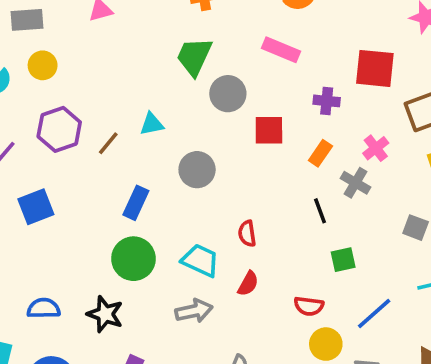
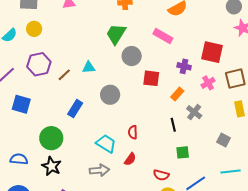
pink cross: (376, 148) -> (208, 83), moved
blue square: (36, 207) -> (21, 104), turned 30
green circle: (133, 259) -> (51, 138), moved

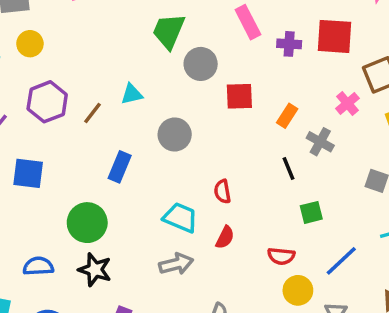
pink rectangle: (163, 36) -> (248, 22), turned 42
purple cross: (184, 66) -> (289, 44), moved
pink cross: (208, 83) -> (347, 103), moved

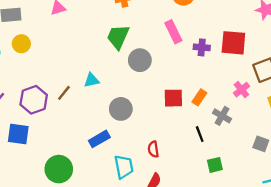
red square: (239, 96) -> (173, 98), moved
purple hexagon: (47, 102) -> (34, 100), moved
blue rectangle: (120, 167) -> (99, 139), moved, turned 36
cyan trapezoid: (180, 218) -> (124, 167), turned 55

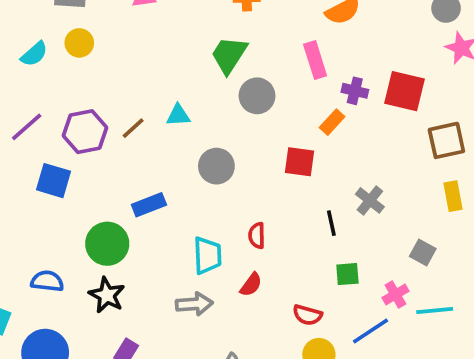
pink cross: (241, 90) -> (395, 294), moved
orange rectangle: (199, 97) -> (332, 122), moved
blue rectangle: (99, 139) -> (149, 205), moved

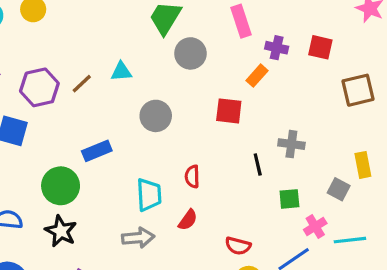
red square: (404, 91) -> (320, 47), size x0.7
yellow rectangle: (453, 196) -> (363, 165), moved
gray cross: (370, 200) -> (291, 144), turned -30
green square: (347, 274) -> (289, 199), moved

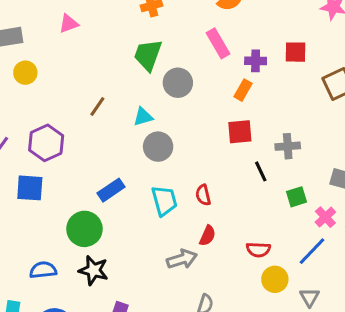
cyan triangle: (121, 72) -> (143, 117), moved
brown line: (82, 84) -> (97, 107), moved
red square: (229, 111) -> (240, 132), moved
cyan trapezoid: (149, 195) -> (164, 201), moved
gray arrow: (138, 238) -> (182, 259), moved

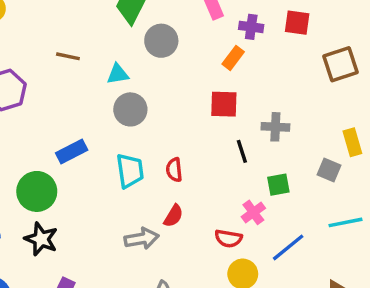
brown line: (97, 107) -> (68, 56), turned 60
pink cross: (325, 217) -> (253, 212), moved

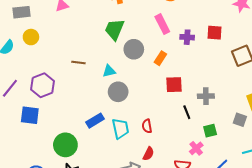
orange rectangle: (233, 58) -> (160, 58), moved
blue rectangle: (72, 152) -> (95, 121), moved

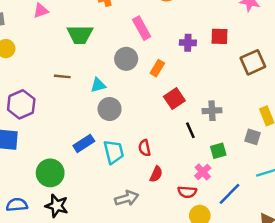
pink rectangle: (162, 24) -> (142, 28), moved
green trapezoid: (115, 29) -> (80, 35), moved, turned -110
red square: (174, 85) -> (174, 99), turned -30
red semicircle: (148, 154) -> (156, 174), moved

